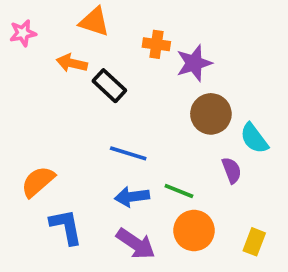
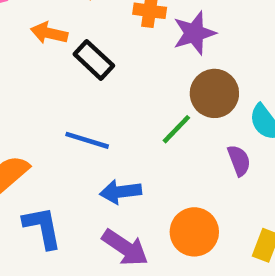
blue line: (128, 153) -> (87, 140), moved
green line: (179, 191) -> (176, 129), moved, turned -68

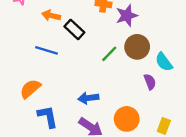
green line: (176, 129) -> (109, 54), moved
blue line: (87, 140) -> (46, 50), moved

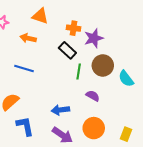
black rectangle: (74, 29) -> (67, 50), moved
green line: (109, 54) -> (79, 72), turned -35
purple semicircle: (150, 82) -> (93, 96), moved, turned -40

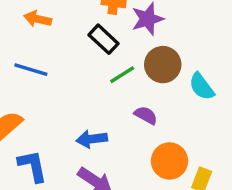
green line: (79, 72) -> (122, 75), turned 49
orange circle: (94, 128) -> (170, 161), moved

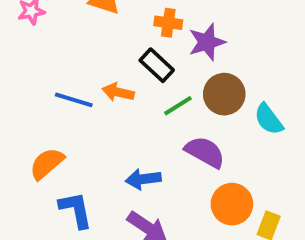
orange arrow: (38, 19) -> (118, 92), moved
purple semicircle: (146, 115) -> (205, 152), size x1.5

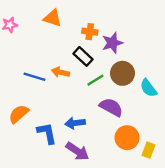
blue L-shape: (76, 210) -> (47, 133), moved

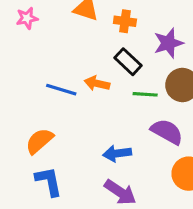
orange cross: (90, 32) -> (125, 21), moved
green line: (95, 80) -> (145, 94), turned 36
blue L-shape: (47, 133) -> (49, 181), moved

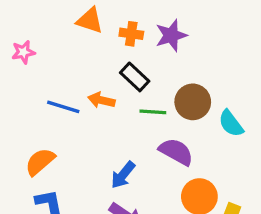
pink star: (27, 18) -> (23, 52), moved
purple star: (168, 43) -> (171, 35), moved
blue arrow: (117, 153) -> (123, 175), turned -44

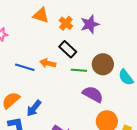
orange cross: (131, 34) -> (66, 23), turned 32
blue arrow: (123, 175) -> (34, 108), moved

